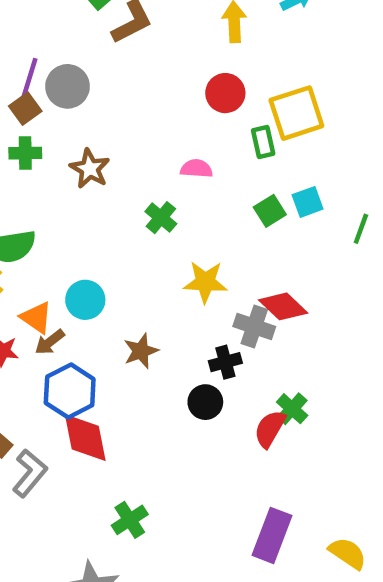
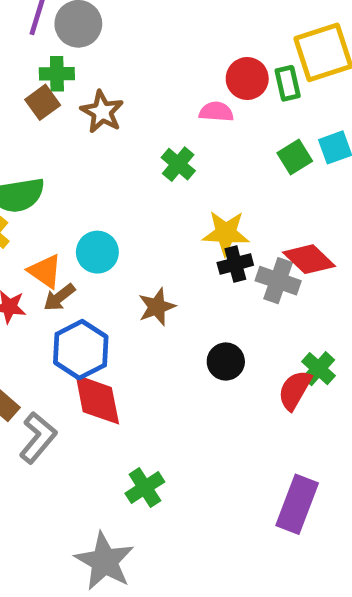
red circle: (225, 93) -> (247, 79), moved
brown square: (25, 109) -> (43, 102), moved
green cross: (25, 153) -> (57, 74), moved
black cross: (225, 362) -> (235, 264), moved

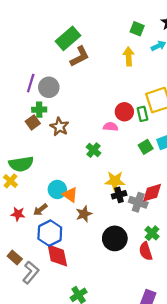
red diamond: (309, 259) -> (152, 193), turned -60
orange triangle: (45, 271) -> (70, 195), moved
black circle: (226, 361) -> (115, 238), size x1.5
green cross: (319, 369) -> (152, 233), moved
red semicircle: (295, 390) -> (146, 251), turned -48

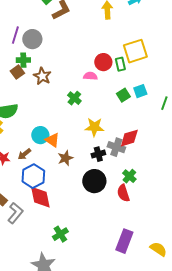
black cross: (119, 195) -> (98, 154), moved

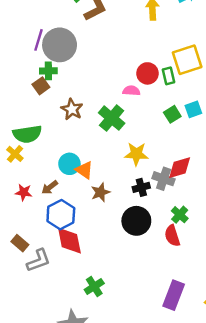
gray circle: (32, 39) -> (60, 45), size x1.4
brown star: (42, 76) -> (72, 109), moved
green cross: (74, 98) -> (112, 118), size x1.5
gray L-shape: (15, 213) -> (38, 260), turned 30

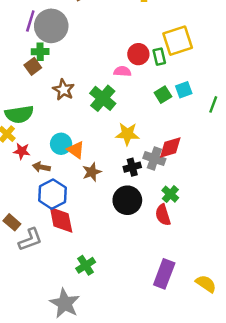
brown arrow: (50, 187) -> (41, 167), turned 49
red star: (24, 192) -> (22, 151), moved

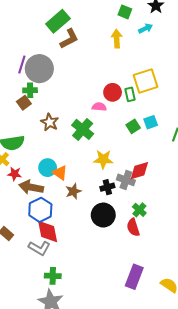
brown arrow: (41, 167) -> (31, 187), size x1.6
gray L-shape: (30, 240) -> (39, 248), moved, turned 50
green cross: (86, 265) -> (53, 276), moved, turned 35

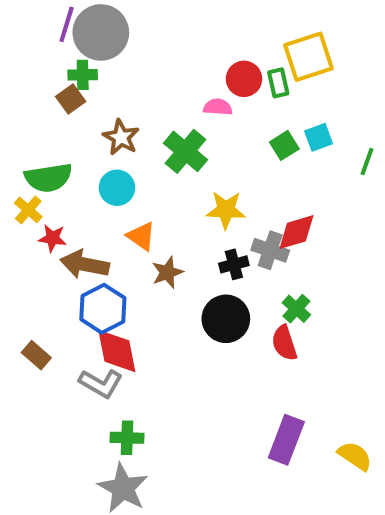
cyan circle: (48, 168) -> (117, 188), moved

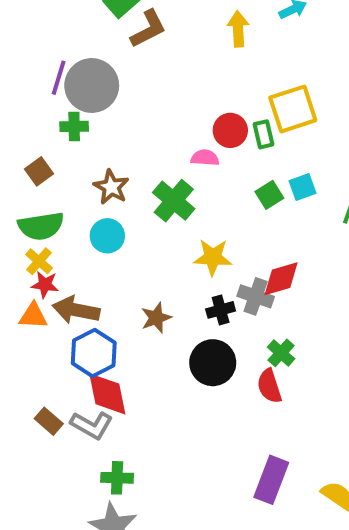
brown square: (71, 99) -> (39, 171), moved
yellow cross: (28, 210) -> (39, 261), moved
orange triangle: (141, 236) -> (33, 316), moved, turned -32
brown rectangle: (36, 355) -> (49, 421), moved

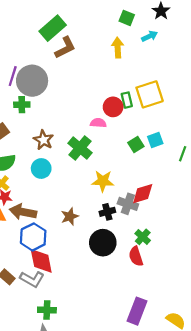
green rectangle: (263, 134) -> (127, 100), moved

